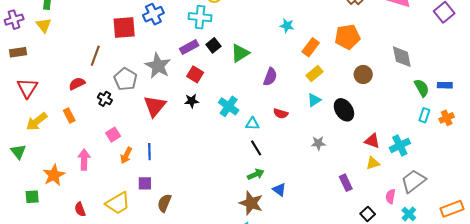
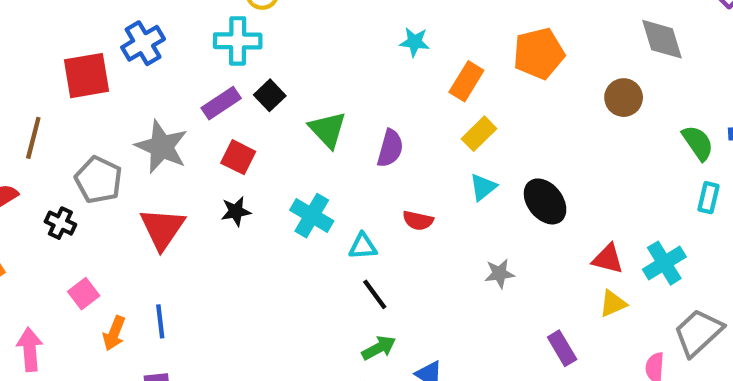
green triangle: (240, 53) -> (328, 130), moved, turned -36
gray diamond: (402, 57) -> (662, 39), moved
brown circle: (363, 74) -> (624, 98), moved

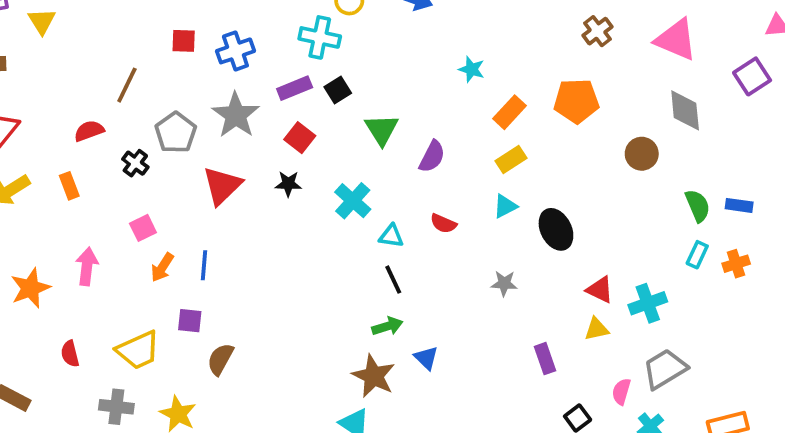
blue cross: (143, 43) -> (235, 51), moved
red square: (86, 76) -> (184, 41), size x0.6

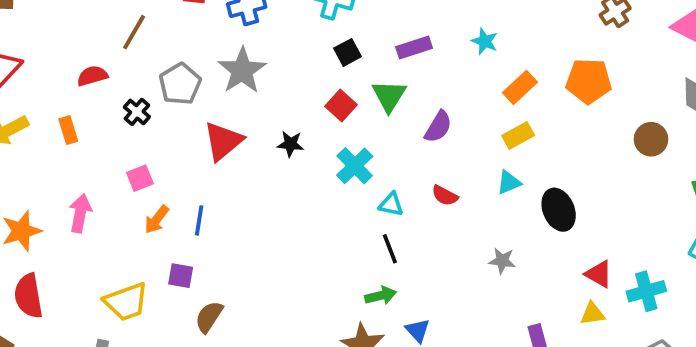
purple rectangle: (295, 88) -> (414, 47), moved
red square: (300, 138) -> (341, 106), moved
red semicircle: (70, 354) -> (28, 296), moved, size x1.6

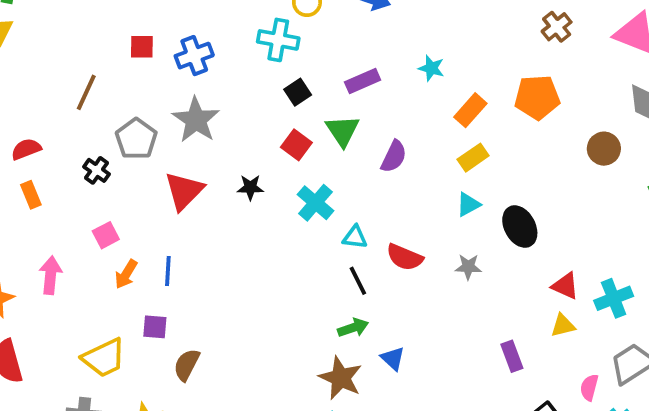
red semicircle: (92, 76) -> (26, 149), moved
red semicircle: (445, 196) -> (405, 257), moved, size x1.4
gray star: (502, 261) -> (468, 267), moved

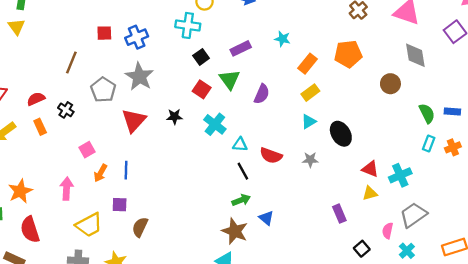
black cross: (97, 170) -> (66, 110), moved
pink arrow: (50, 275) -> (67, 189), moved

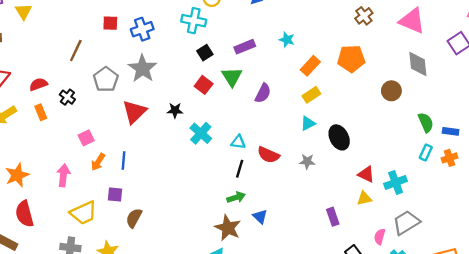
blue rectangle: (452, 112) -> (451, 131), moved
cyan cross: (215, 124) -> (201, 133), moved
black line: (243, 171) -> (240, 169), turned 42

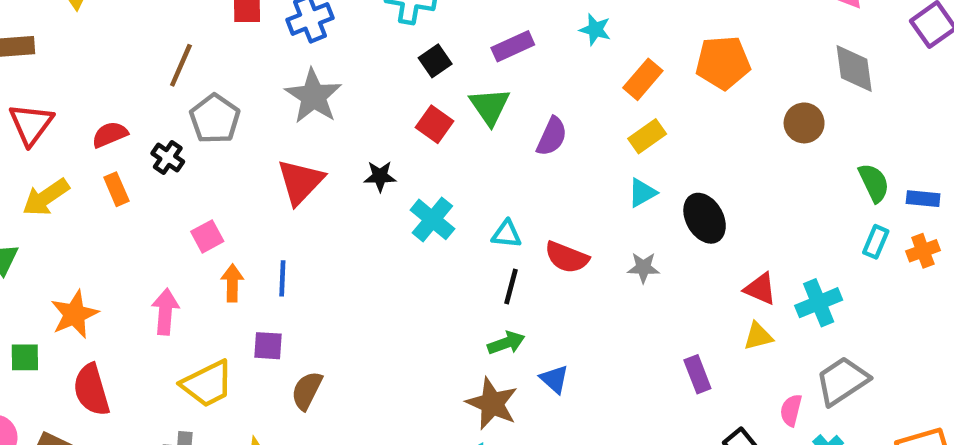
gray pentagon: (106, 79) -> (215, 119), moved
orange arrow: (98, 162) -> (232, 283), turned 150

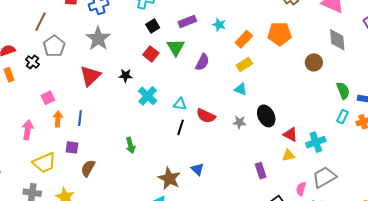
cyan star: (595, 30) -> (219, 25), moved
cyan triangle: (642, 193) -> (241, 89), turned 48
black ellipse: (705, 218) -> (266, 116), moved
green arrow: (506, 343) -> (131, 145), moved, turned 91

